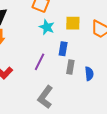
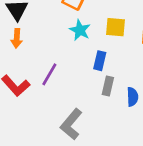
purple line: (40, 62) -> (49, 74), moved

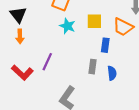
blue rectangle: (100, 61) -> (105, 45), moved

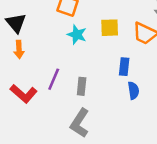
blue rectangle: (105, 45) -> (124, 67), moved
gray rectangle: (93, 67) -> (82, 86), moved

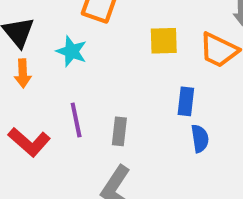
cyan star: (77, 35) -> (72, 51), moved
purple line: (54, 79) -> (76, 120), turned -35

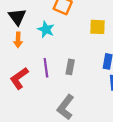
gray rectangle: (119, 131) -> (70, 67), moved
red L-shape: (29, 142) -> (19, 78), turned 100

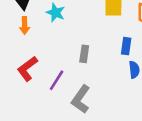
purple line: (46, 68) -> (57, 80), moved, turned 42

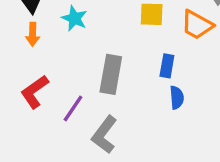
gray rectangle: (84, 54) -> (111, 74), size x1.6

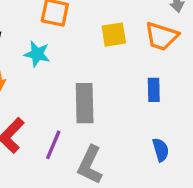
blue rectangle: (167, 66) -> (154, 90), moved
blue semicircle: (177, 98) -> (161, 150), moved

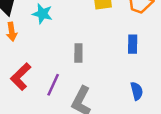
gray rectangle: (85, 103) -> (78, 53), size x0.6

